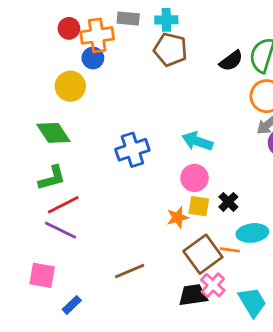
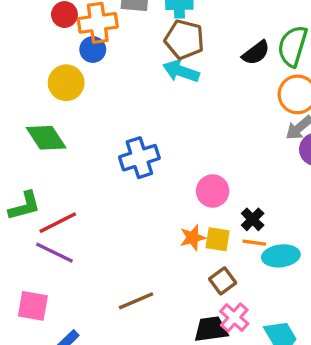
cyan arrow: (197, 141) -> (181, 71), moved
green L-shape: (52, 178) -> (25, 206), moved
yellow square: (199, 206) -> (218, 239), moved
orange line: (230, 250) -> (254, 243), moved
brown square: (203, 254) -> (223, 281), size x0.6

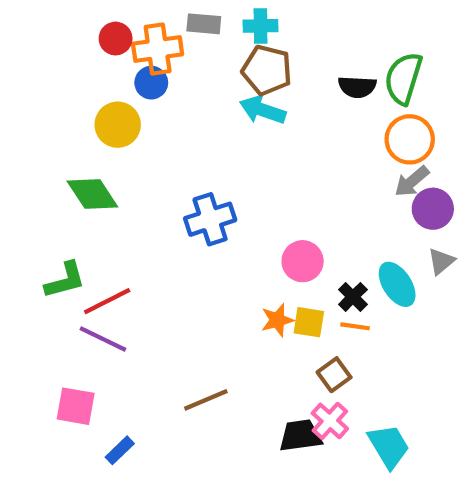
black semicircle: (256, 53) -> (357, 87), turned 40
cyan ellipse: (281, 256) -> (397, 284), moved, turned 64
brown square: (223, 281) -> (334, 375), moved

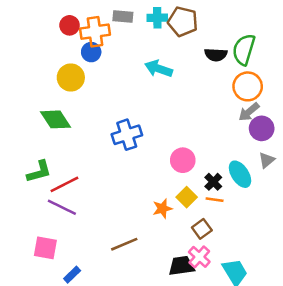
brown pentagon: (267, 70) -> (183, 22), moved
orange star: (277, 320) -> (162, 209), moved
yellow square: (309, 322) -> (187, 197), turned 36

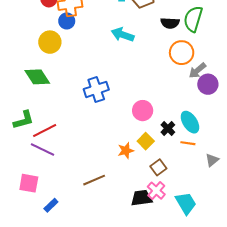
orange circle: (248, 86) -> (182, 53), moved
gray triangle: (267, 160) -> (212, 160), moved
orange line: (215, 200) -> (188, 143), moved

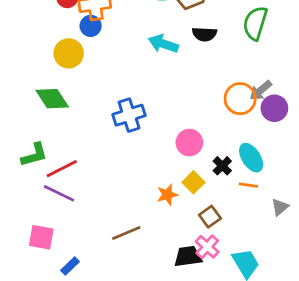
black semicircle: (170, 23) -> (204, 34), moved
orange circle: (182, 53) -> (240, 99), moved

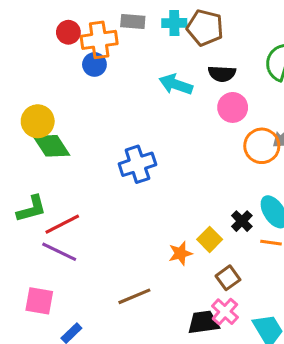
yellow circle: (69, 53) -> (38, 121), moved
pink circle: (189, 143) -> (233, 107), moved

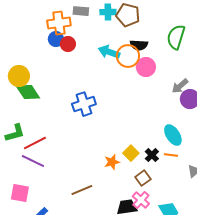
red circle: (68, 32) -> (68, 44), moved
orange circle: (262, 146) -> (128, 56), moved
black cross: (242, 221) -> (152, 155), moved

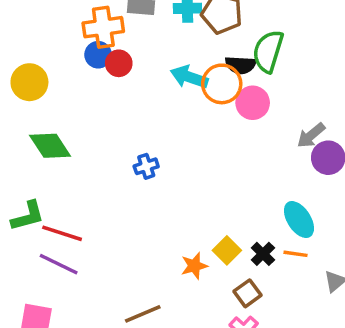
green semicircle: (176, 37) -> (268, 51), moved
yellow circle: (19, 76) -> (29, 82), moved
blue cross: (84, 104) -> (146, 166), size x0.6
red line: (35, 143) -> (62, 233), turned 45

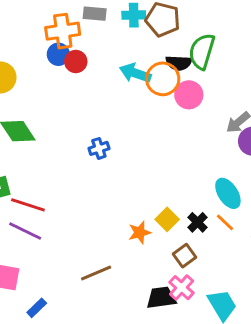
orange line: (296, 254) -> (225, 222), turned 36

